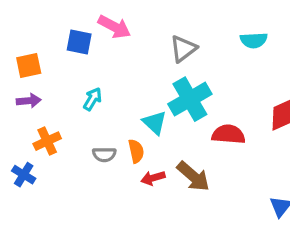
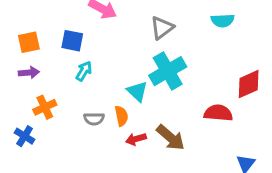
blue square: (79, 42) -> (72, 41), moved
red semicircle: (229, 134) -> (218, 113), moved

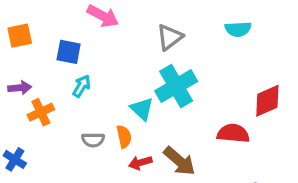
orange square: (29, 42) -> (20, 36), moved
orange cross: (45, 107) -> (41, 112), moved

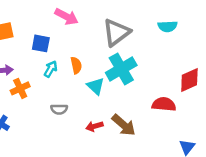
gray triangle: (170, 37) -> (116, 32), size x1.4
orange semicircle: (124, 137) -> (76, 65), moved

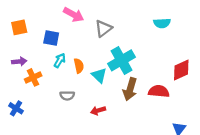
gray triangle: (116, 32) -> (103, 28), moved, size x0.7
orange semicircle: (76, 65) -> (79, 66), moved
brown arrow: (124, 125) -> (130, 89), moved, turned 65

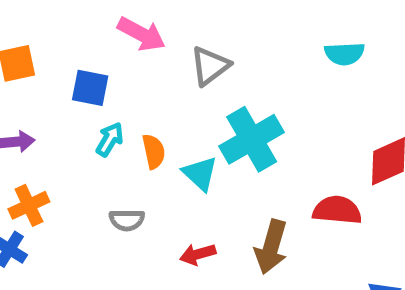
orange cross: (33, 77) -> (29, 205), moved
brown arrow: (130, 89) -> (271, 247), moved

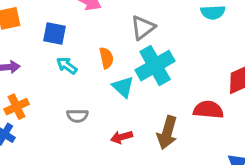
gray triangle: (210, 66) -> (143, 27), moved
cyan arrow: (110, 139) -> (67, 66), turned -85
orange semicircle: (154, 151) -> (106, 58), moved

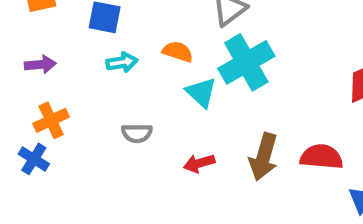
orange semicircle: (106, 58) -> (178, 52), turned -60
cyan arrow: (67, 66) -> (122, 62), turned 135
red semicircle: (208, 110) -> (321, 157), moved

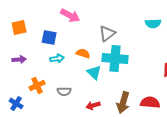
cyan cross: (246, 62) -> (115, 58), turned 35
orange cross: (51, 120) -> (37, 85), moved

